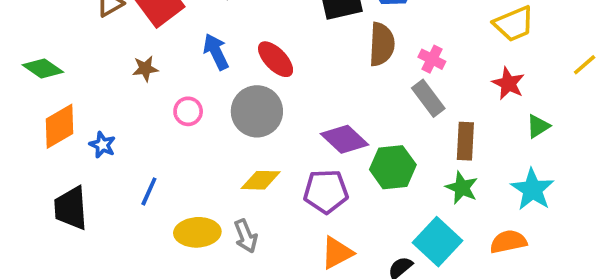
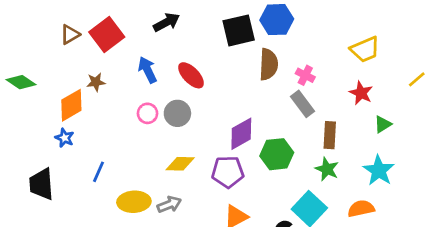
pink circle: (188, 111) -> (148, 113), moved
gray circle: (257, 111) -> (177, 113), size x0.7
orange diamond: (60, 126) -> (71, 105), moved
purple diamond: (344, 139) -> (241, 134), turned -72
gray arrow: (246, 236) -> (169, 204), turned -90

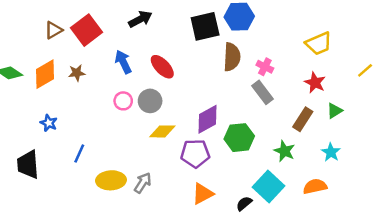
orange diamond: (71, 105) -> (45, 74), moved
brown rectangle: (330, 135) -> (303, 119), moved, turned 30
yellow diamond: (180, 164) -> (162, 131), moved
cyan star: (379, 170) -> (331, 152), size x0.7
gray arrow: (169, 204) -> (143, 183), turned -35

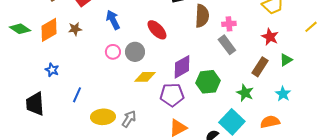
red ellipse: (162, 67) -> (157, 30), moved
pink cross: (265, 67) -> (229, 24), turned -32

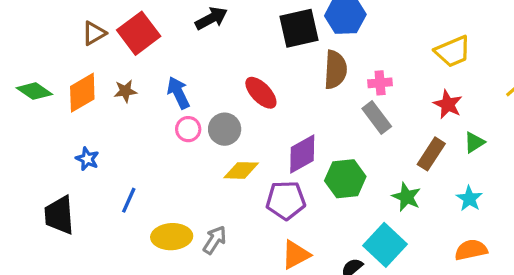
blue arrow: (113, 20) -> (178, 93), moved
orange semicircle: (270, 122) -> (471, 250), moved

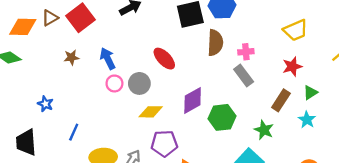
orange diamond: (82, 93) -> (23, 27), moved, turned 32
red star: (448, 104) -> (292, 66), turned 30
cyan star: (469, 199) -> (307, 120), moved
purple pentagon: (286, 200) -> (164, 143), moved

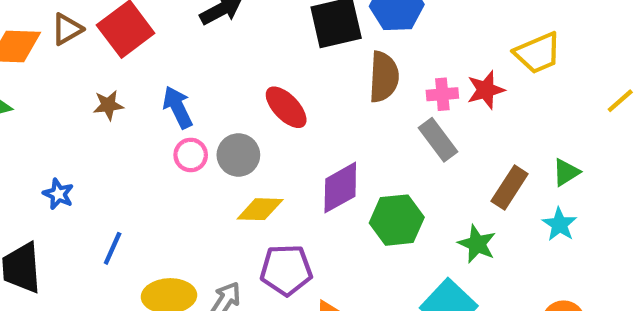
red star: (292, 66) -> (486, 90), moved

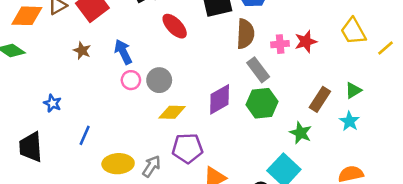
yellow trapezoid: (538, 53) -> (353, 31), moved, turned 84
brown star: (108, 105) -> (82, 51), turned 30
red ellipse: (286, 107) -> (175, 26), moved
gray rectangle: (438, 140) -> (258, 70), moved
green hexagon: (397, 220) -> (262, 103), moved

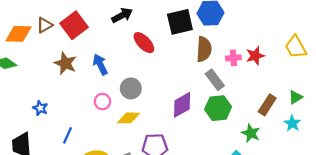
brown star: (82, 51) -> (65, 63), size x1.5
pink circle: (131, 80) -> (102, 102), moved
yellow diamond: (172, 112) -> (129, 118), moved

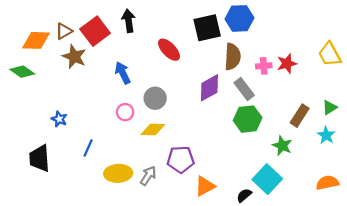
black arrow: (122, 15) -> (129, 21), moved, turned -70
brown star: (65, 63) -> (74, 57), moved
purple diamond: (182, 105) -> (209, 88), moved

